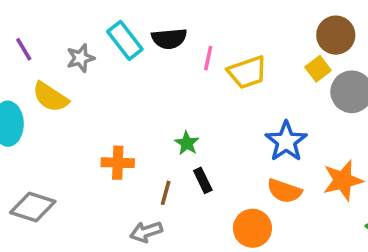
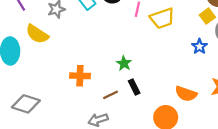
blue star: (286, 141) -> (199, 46), moved, size x0.6
brown line: (166, 193) -> (110, 95), turned 49

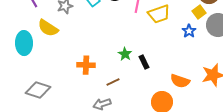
blue star: (199, 46) -> (189, 31), moved
black rectangle: (134, 87) -> (144, 62), moved

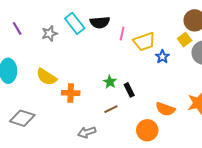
yellow semicircle: (48, 28) -> (46, 77), moved
blue star: (189, 31) -> (162, 57), moved
brown line: (113, 82) -> (111, 109), moved

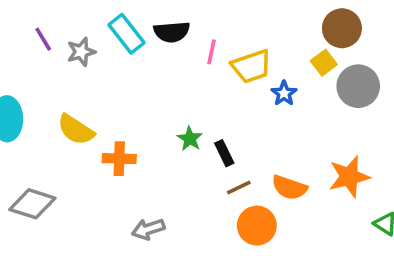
purple line: (17, 28) -> (43, 39), moved
brown line: (111, 109) -> (239, 188), moved

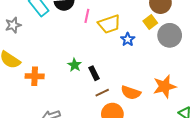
gray star: (81, 52) -> (13, 25), moved

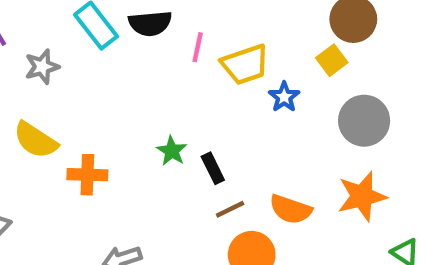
gray circle: (170, 35) -> (364, 121), moved

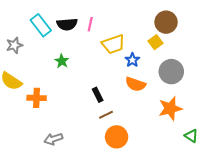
pink line: (198, 47) -> (90, 24), moved
green star: (172, 151) -> (62, 61), moved
orange semicircle: (291, 209) -> (135, 84), moved

